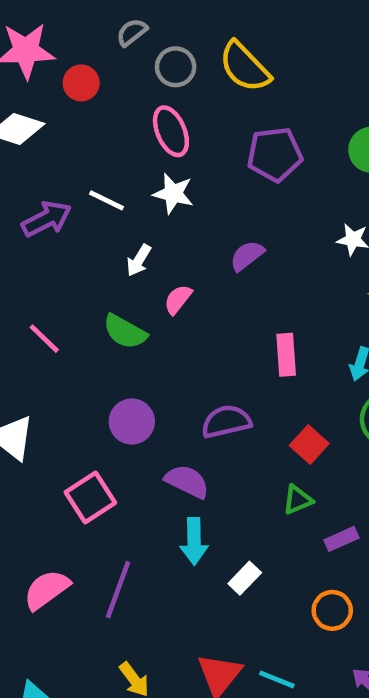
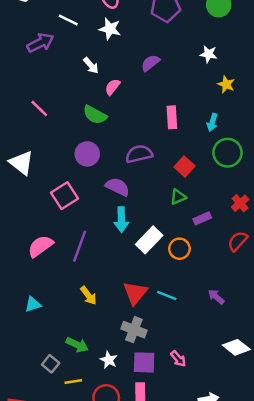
white line: (106, 200) -> (68, 20), moved
white arrow: (139, 260) -> (91, 65), turned -72
green semicircle: (125, 332) -> (95, 115), moved
white rectangle: (245, 578) -> (149, 240), size x1.5
orange circle: (332, 610) -> (179, 249), moved

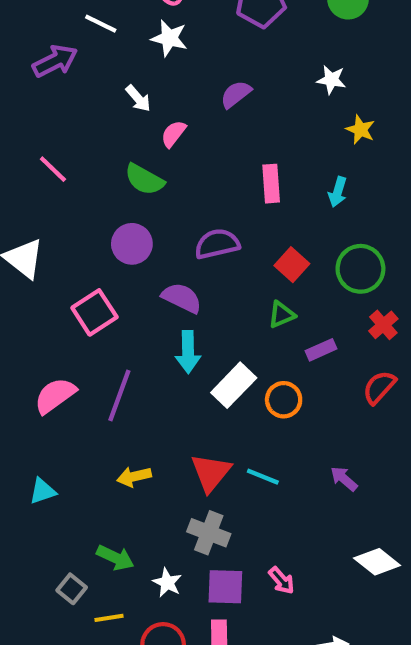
green circle: (227, 153) -> (360, 269), moved
yellow arrow: (88, 295) -> (134, 477), turned 114

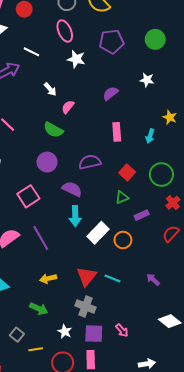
white star: (169, 38) -> (76, 59), moved
purple semicircle: (236, 94) -> (110, 93), moved
yellow star: (360, 130) -> (170, 117), moved
purple line: (119, 396) -> (41, 238), turned -50
green arrow: (115, 558) -> (39, 309), moved

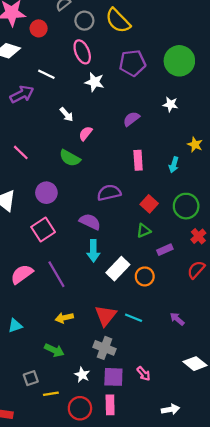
green circle: (155, 39) -> (179, 61), size x1.4
purple circle: (47, 162) -> (46, 193), moved
gray square: (17, 335) -> (31, 378), turned 32

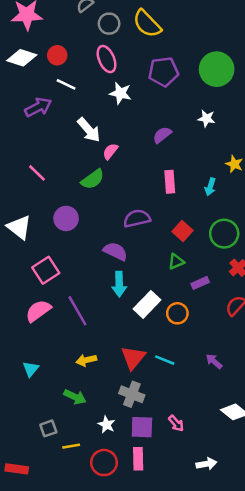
red circle: (39, 28) -> (57, 55), moved
white arrow: (67, 114) -> (89, 130), size x1.5
green semicircle: (70, 158) -> (93, 179), turned -65
pink square: (43, 230) -> (46, 270), moved
cyan triangle: (15, 326) -> (31, 369), turned -32

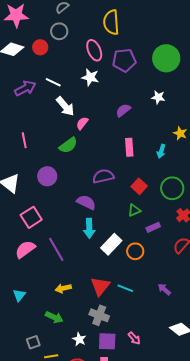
gray circle: (109, 24) -> (59, 31), moved
yellow semicircle: (147, 24) -> (111, 22), turned 40
pink ellipse: (107, 59) -> (94, 50), moved
white line: (66, 84) -> (53, 82), moved
pink line: (37, 173) -> (24, 140), turned 35

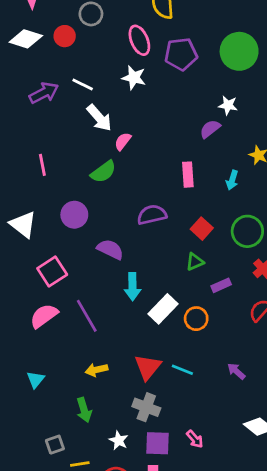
purple semicircle: (123, 110) -> (210, 129), moved
purple semicircle: (86, 202) -> (110, 249), moved
green arrow: (54, 317) -> (84, 410), turned 48

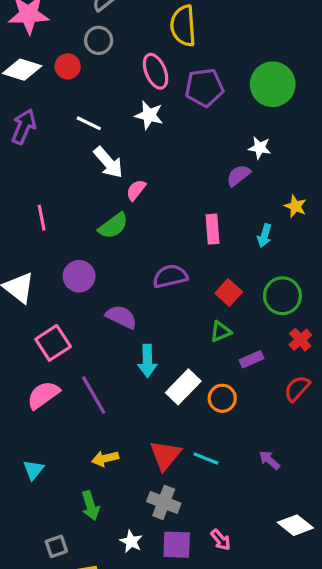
purple arrow: (44, 93) -> (24, 127), moved, turned -40

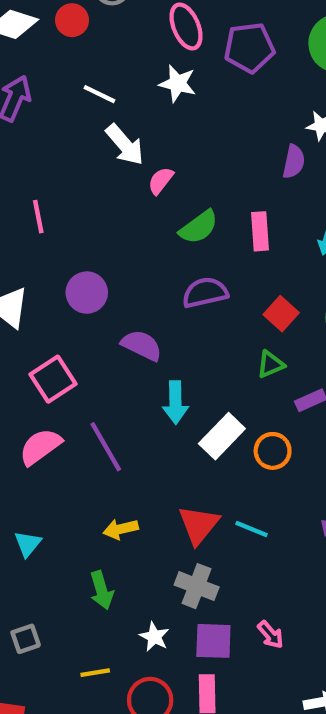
purple semicircle: (238, 175) -> (294, 162), turned 140
green semicircle: (113, 226) -> (199, 227), moved
gray square: (56, 546) -> (26, 639), moved

